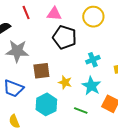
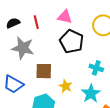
red line: (26, 12) -> (36, 22), moved
cyan cross: (93, 60) -> (96, 68), turned 32

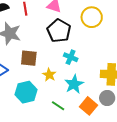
cyan cross: (96, 68) -> (71, 57), moved

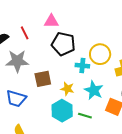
yellow circle: (92, 17) -> (100, 54), moved
cyan hexagon: (26, 92) -> (62, 111), moved

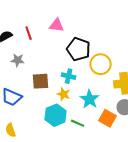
black pentagon: (63, 44) -> (79, 49), moved
gray star: (17, 61) -> (18, 60), size x0.6
cyan cross: (82, 66) -> (69, 76), moved

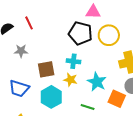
pink triangle: (57, 25) -> (93, 12), moved
yellow circle: (101, 64) -> (109, 35), moved
cyan hexagon: (56, 115) -> (51, 97), moved

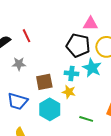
cyan star: (97, 82) -> (92, 68), moved

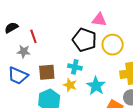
red line: (26, 36) -> (33, 36), moved
cyan star: (92, 68) -> (96, 86), moved
blue trapezoid: (18, 101) -> (18, 76), moved

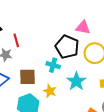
cyan cross: (75, 67) -> (53, 65), moved
cyan star: (96, 86) -> (76, 81), moved

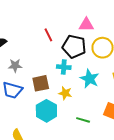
red line: (16, 40) -> (48, 35), moved

